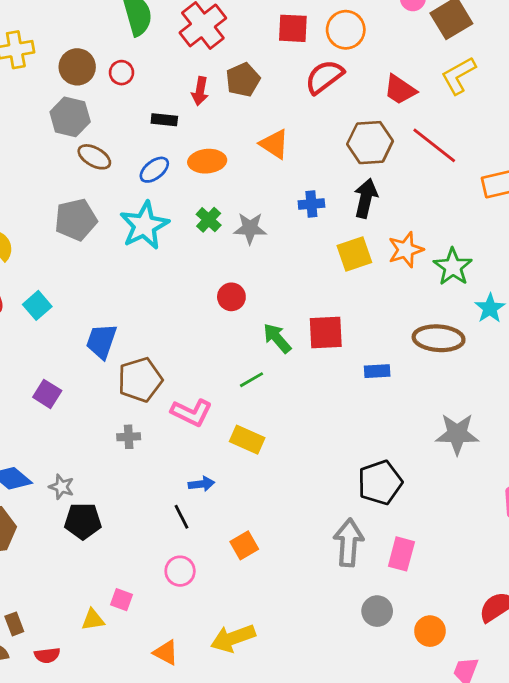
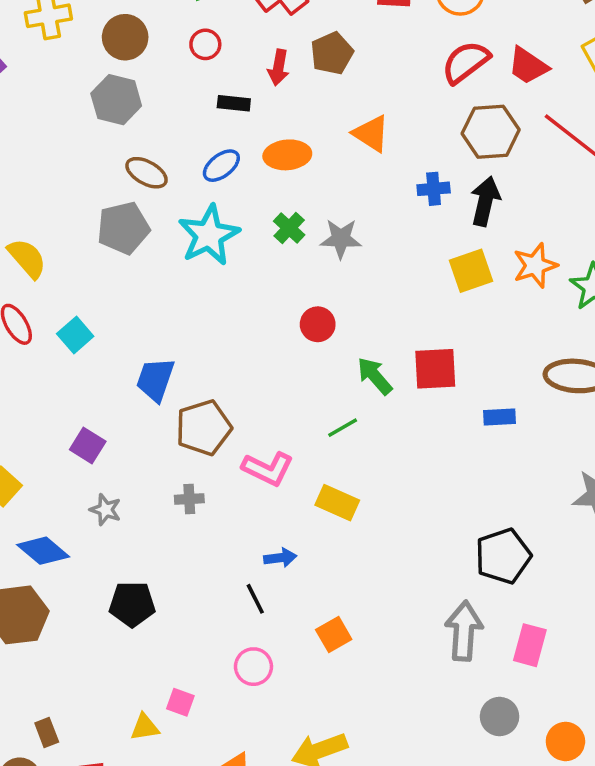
red circle: (121, 73) -> (205, 44), moved
red semicircle: (324, 77) -> (466, 62), moved
brown ellipse: (94, 157) -> (146, 173), moved
blue cross: (311, 204) -> (434, 189), moved
gray star: (61, 487) -> (105, 510), moved

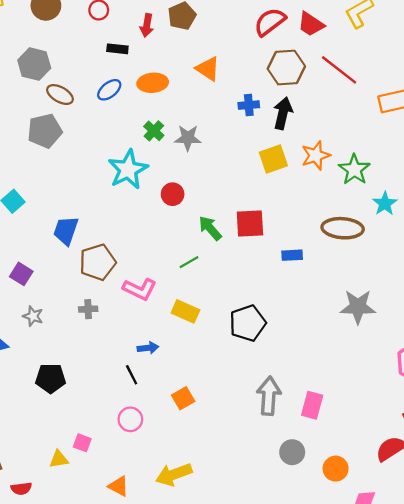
gray hexagon: (116, 100) -> (34, 64), moved
cyan star: (209, 235) -> (128, 170), moved
black pentagon: (503, 556) -> (248, 323), moved

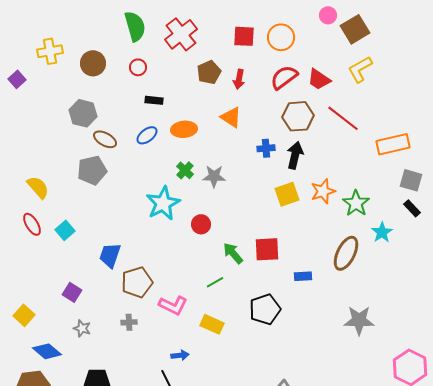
red arrow: (147, 25) -> (239, 79), moved
brown ellipse: (343, 228) -> (346, 253), turned -68
black pentagon: (248, 323) -> (265, 309), moved

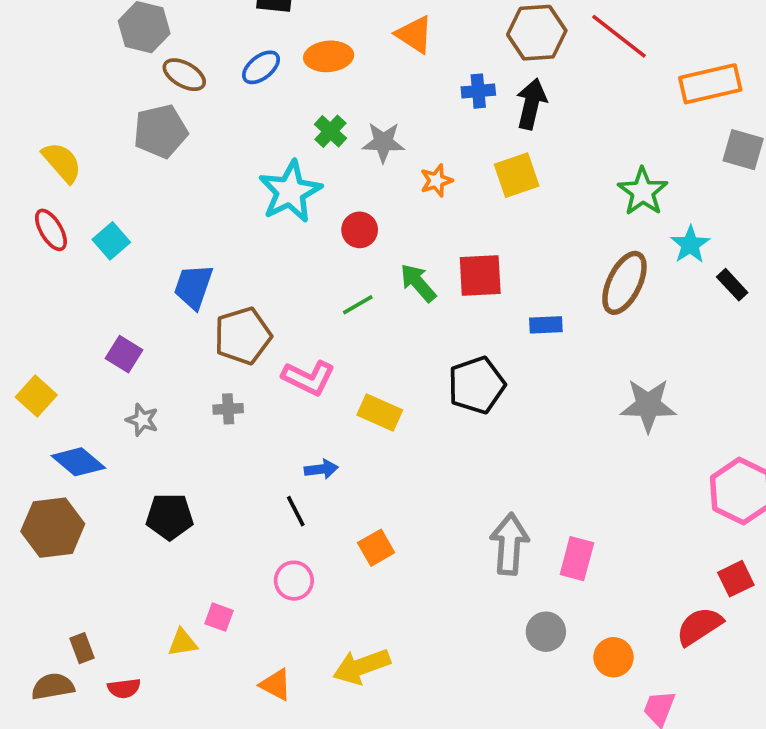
orange star: (323, 191) -> (436, 181), moved, size x0.7
black rectangle: (412, 208) -> (732, 285), moved
green line: (215, 282) -> (358, 305), moved

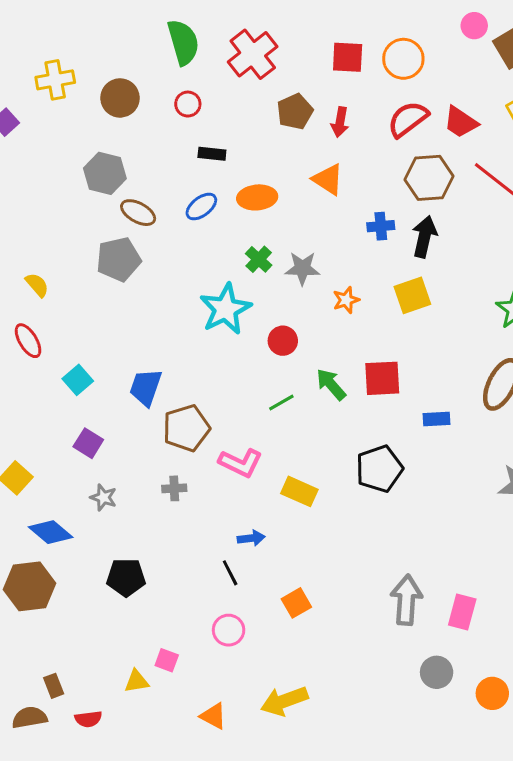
yellow semicircle: (62, 162) -> (37, 285), size x0.7
cyan square: (111, 241) -> (78, 380), moved

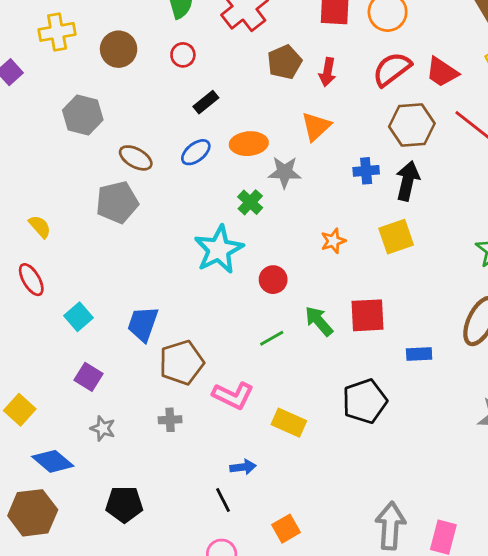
black rectangle: (212, 154) -> (206, 102), turned -45
gray hexagon: (105, 173) -> (83, 115), moved
orange triangle: (328, 179) -> (316, 126), turned 44
gray star: (302, 268) -> (285, 172), moved

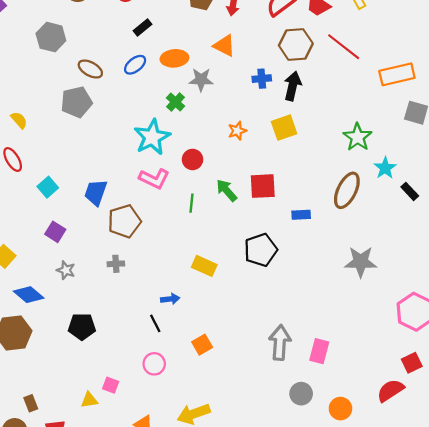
orange triangle: (316, 126) -> (224, 46), turned -50
green line: (272, 338) -> (191, 203), turned -54
pink L-shape: (233, 395) -> (154, 179), moved

